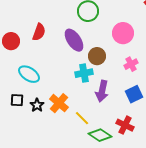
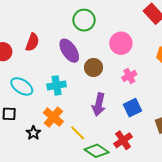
cyan cross: (84, 73) -> (57, 85), moved
black star: (37, 105) -> (33, 133), moved
red cross: (125, 125) -> (123, 140), turned 30

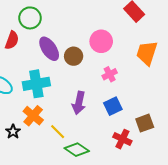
green circle: (84, 20) -> (30, 18), moved
brown circle: (93, 67) -> (74, 56), moved
cyan cross: (57, 85) -> (36, 84), size x1.4
red cross: (123, 140) -> (122, 139), moved, turned -30

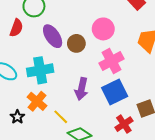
pink cross: (110, 74) -> (112, 61), size x1.6
blue square: (113, 106) -> (115, 92), size x1.4
red cross: (122, 139) -> (124, 124), turned 30

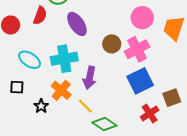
pink circle: (103, 29) -> (142, 18), moved
brown circle: (76, 43) -> (112, 44), moved
purple arrow: (82, 89) -> (90, 78), moved

